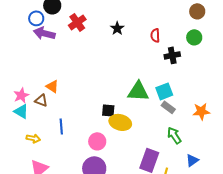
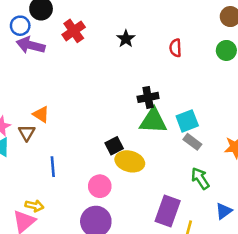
black cross: (172, 55) -> (148, 97), moved
brown triangle: (41, 100) -> (27, 133), turned 40
black square: (108, 110) -> (114, 146), turned -32
yellow arrow: (33, 138) -> (34, 206), moved

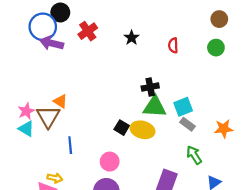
blue circle: (20, 26) -> (43, 27), size x1.6
brown triangle: (27, 133) -> (48, 117), size x1.6
black square: (114, 146) -> (122, 128), turned -32
yellow ellipse: (130, 161) -> (143, 130), moved

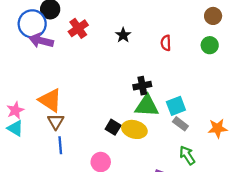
orange triangle: (60, 101) -> (50, 100), size x1.6
brown triangle: (48, 117) -> (56, 122), moved, size x0.7

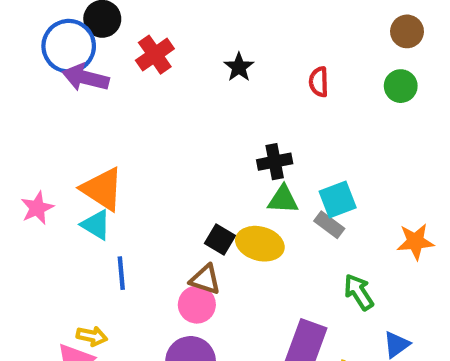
green triangle: (147, 106) -> (283, 200), size x0.7
brown triangle: (56, 122) -> (205, 279), moved, turned -42
gray rectangle: (180, 124) -> (329, 225), moved
cyan triangle: (15, 128) -> (96, 225), moved

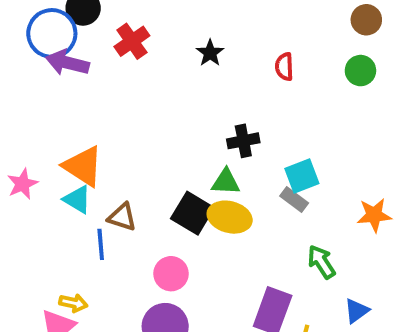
green triangle: (283, 200) -> (226, 182), moved
black square: (220, 239) -> (192, 213), size x1.5
brown triangle: (205, 279) -> (122, 217), moved

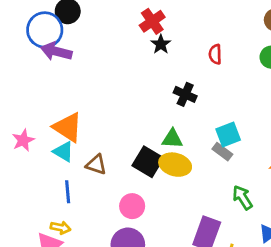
red cross: (132, 41) -> (152, 21), moved
black cross: (243, 141) -> (185, 94), moved, turned 35
blue line: (101, 244) -> (68, 192), moved

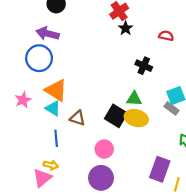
blue circle: (45, 30) -> (39, 58), moved
red semicircle: (215, 54) -> (166, 36), turned 104

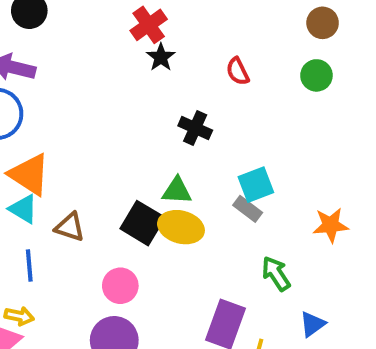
red semicircle: (166, 36) -> (238, 71), turned -128

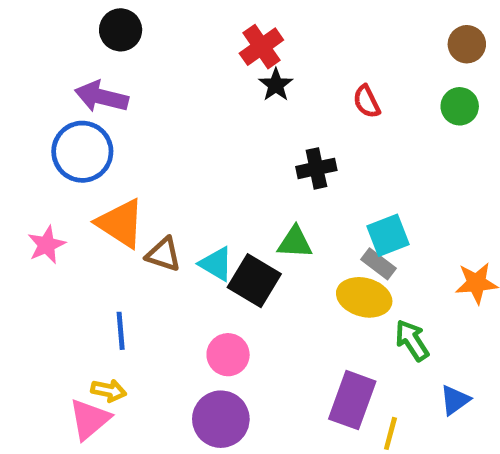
black cross: (195, 128) -> (316, 168), turned -36
cyan triangle: (23, 209) -> (216, 264), moved
brown triangle: (70, 227) -> (164, 254), moved
yellow ellipse: (181, 227) -> (364, 297), moved

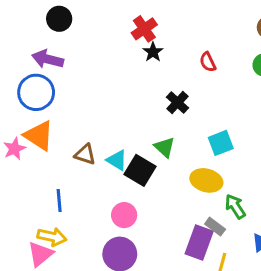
black cross: (316, 168) -> (178, 102), turned -35
orange triangle: (121, 223) -> (39, 136), moved
green triangle: (295, 242) -> (165, 147), turned 40
gray rectangle: (378, 264) -> (215, 227), moved
yellow arrow: (109, 390) -> (52, 237), size x1.4

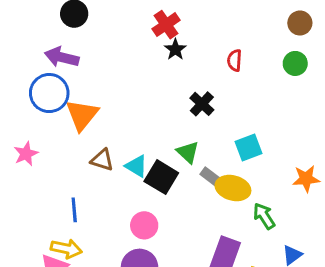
red semicircle: (208, 62) -> (235, 60), turned 30
orange triangle: (39, 136) -> (82, 115), moved, turned 36
gray rectangle: (215, 227) -> (211, 177), moved

